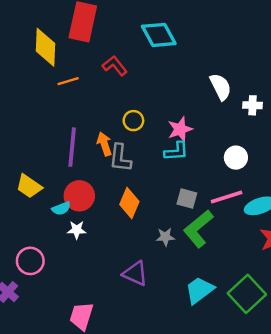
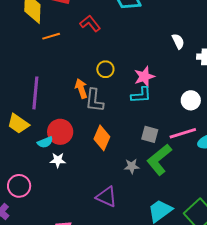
white semicircle: (221, 87) -> (178, 41), size x0.7
purple line: (72, 147) -> (35, 93), moved

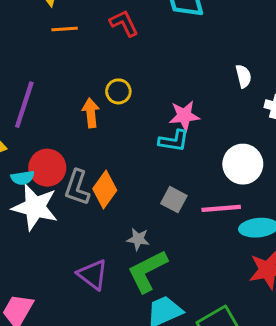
yellow circle: (105, 69) -> (118, 91), moved
gray L-shape: (94, 100) -> (77, 187), moved
white circle: (191, 100) -> (243, 164), size x1.4
white star: (58, 160) -> (35, 207), size x2.0
green L-shape: (159, 160) -> (147, 271), moved

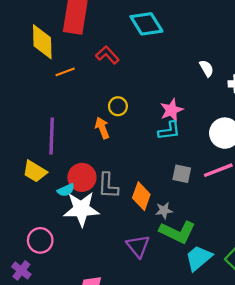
orange diamond: (105, 189) -> (141, 196), moved
green L-shape: (147, 271) -> (177, 232), turned -111
purple triangle: (93, 274) -> (138, 246), turned 30

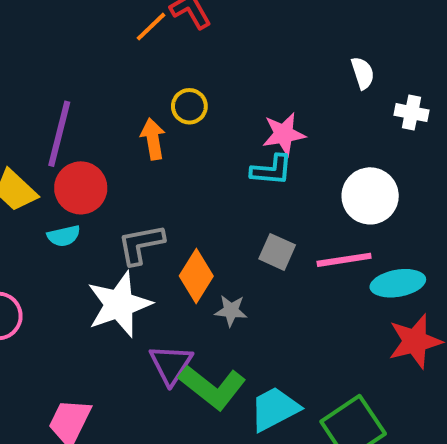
orange line: (65, 72) -> (151, 27), moved, turned -36
red circle: (82, 177) -> (81, 188), moved
gray L-shape: (108, 186) -> (141, 244), turned 64
white star: (81, 209) -> (119, 304), moved, turned -30
green L-shape: (177, 232) -> (212, 387), moved

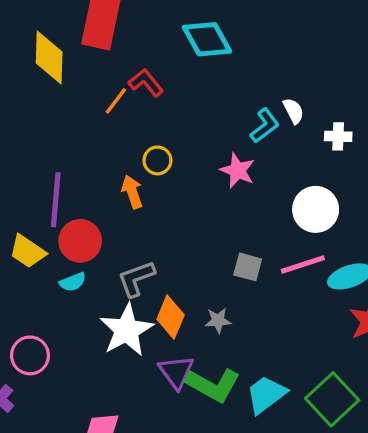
pink star: (284, 134) -> (238, 171), turned -30
cyan L-shape: (272, 170) -> (265, 126), moved, turned -33
orange diamond: (196, 276) -> (171, 317), moved

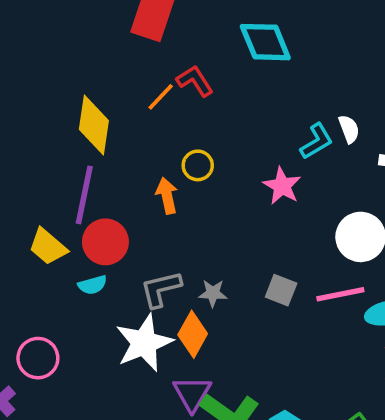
yellow diamond: (49, 57) -> (94, 125), moved
gray star: (218, 321) -> (213, 293), moved

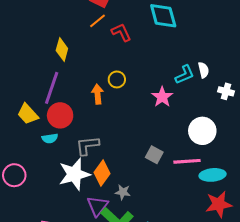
orange line: (161, 97) -> (97, 21), moved
yellow diamond: (94, 125) -> (62, 50), size x0.7
gray star: (213, 293) -> (123, 192), moved

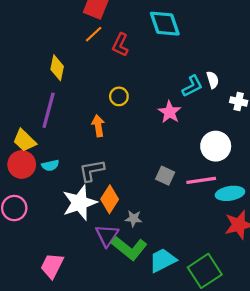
red L-shape: (121, 32) -> (120, 45), turned -125
orange arrow: (98, 94) -> (98, 126), moved
red circle: (60, 115) -> (22, 164), moved

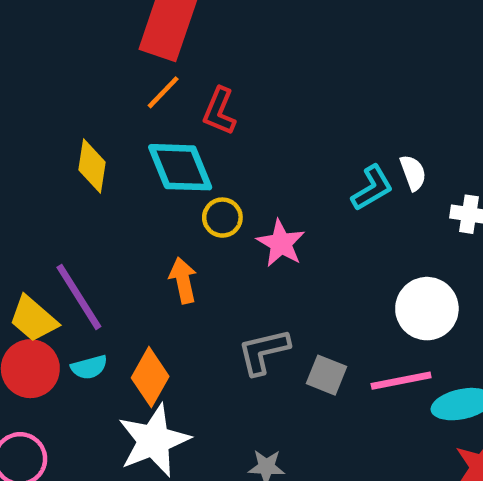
cyan diamond: (165, 24) -> (180, 167), moved
purple line: (49, 110) -> (79, 297), moved, turned -44
pink star: (170, 112) -> (281, 243), moved
gray L-shape: (92, 170) -> (264, 352), moved
orange diamond: (110, 199) -> (150, 377), moved

